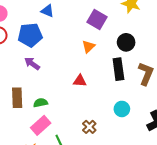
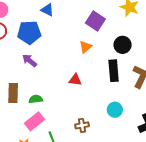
brown cross: (89, 127) -> (82, 125), turned 32

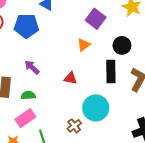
purple arrow: (29, 61) -> (32, 67), moved
cyan circle: (115, 110) -> (96, 108), moved, size x1.6
brown cross: (82, 125) -> (74, 126), turned -32

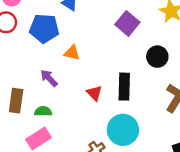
orange triangle: (84, 45) -> (72, 53), moved, turned 48
black rectangle: (111, 71) -> (124, 87), moved
red triangle: (70, 78) -> (94, 93), turned 32

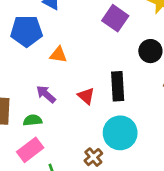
purple arrow: (49, 78) -> (46, 94), moved

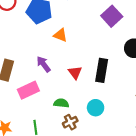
green semicircle: (33, 120) -> (61, 103), moved
cyan circle: (120, 133) -> (96, 108), size x0.6
pink rectangle: (30, 150) -> (28, 90), moved

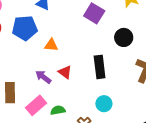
red triangle: (75, 73) -> (65, 72), moved
green semicircle: (61, 103) -> (58, 110), moved

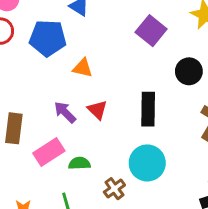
cyan circle: (104, 104) -> (147, 163), size x1.5

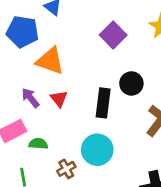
orange triangle: (83, 68) -> (50, 61), size x1.6
black circle: (189, 71) -> (131, 83), moved

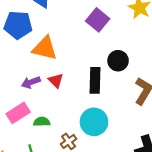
purple arrow: (30, 98) -> (31, 82), turned -66

